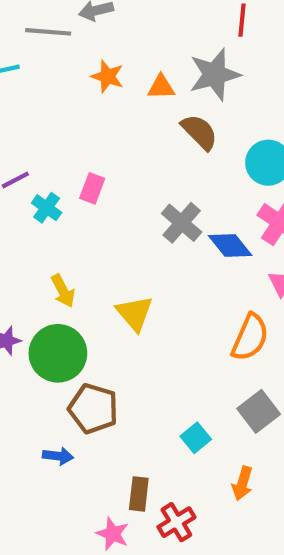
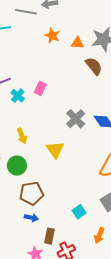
gray cross: (182, 223) -> (76, 119), moved
green circle: (58, 353) -> (17, 166), size x0.7
brown pentagon: (93, 409) -> (31, 193), turned -30
blue arrow: (58, 456) -> (31, 218), moved

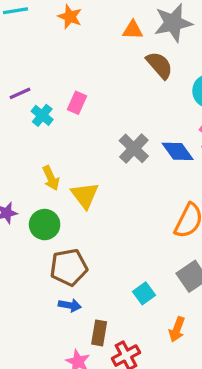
orange star: (52, 36) -> (70, 17), moved
yellow triangle: (55, 150) -> (85, 195), moved

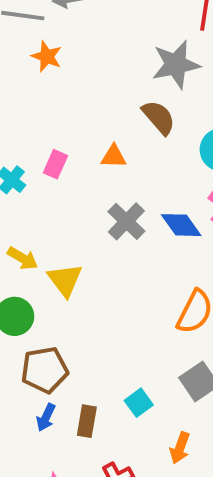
orange triangle: (133, 30) -> (114, 156), moved
yellow arrow: (51, 178) -> (23, 258), turned -35
blue arrow: (70, 305) -> (46, 417), turned 105
brown rectangle: (99, 333) -> (87, 421), moved

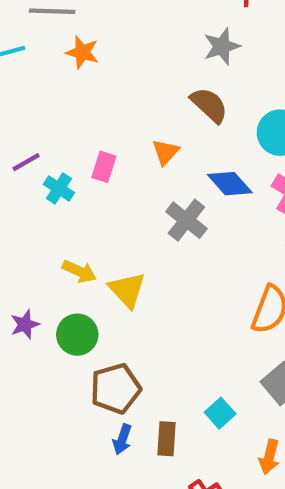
gray star: (176, 64) -> (222, 46), size x0.7
orange triangle: (114, 156) -> (166, 152), turned -44
blue diamond: (181, 225) -> (230, 184), moved

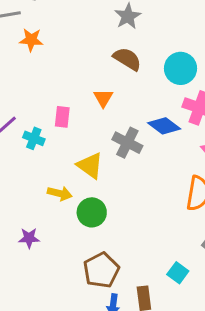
blue diamond: (230, 184) -> (164, 126), moved
yellow triangle: (127, 290) -> (90, 166), moved
purple star: (25, 324) -> (29, 238), turned 30
green circle: (77, 335) -> (92, 212), moved

